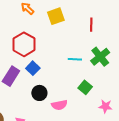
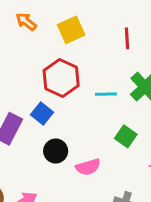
red hexagon: (24, 44) -> (61, 78), moved

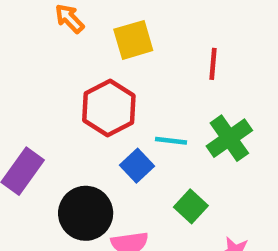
blue square: (42, 114) -> (137, 166), moved
black circle: (56, 151) -> (86, 213), size x1.5

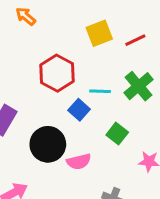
yellow square: (133, 40) -> (99, 33), moved
red line: (213, 64) -> (135, 40), moved, turned 65

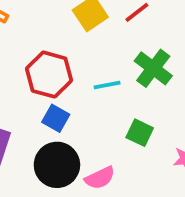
blue square: (79, 110) -> (56, 118), moved

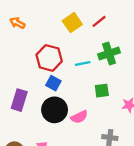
green cross: (153, 68) -> (109, 53), turned 35
green square: (140, 133) -> (102, 91), turned -32

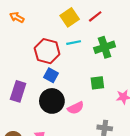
cyan line: (83, 64) -> (74, 43), moved

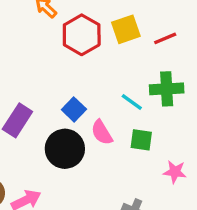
cyan line: (74, 43) -> (132, 102), moved, turned 32
red hexagon: (47, 51) -> (82, 35), moved
pink semicircle: (76, 108) -> (102, 132), moved, turned 70

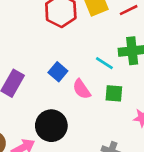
black circle: (65, 149) -> (51, 126), moved

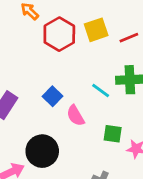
green square: (114, 93) -> (113, 134), moved

